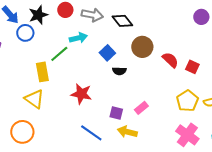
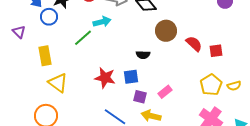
blue square: (107, 53) -> (131, 77), moved, turned 35
red square: (192, 67) -> (216, 51), turned -32
yellow rectangle: (42, 72) -> (45, 56), moved

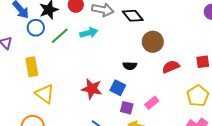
green line: (83, 38) -> (60, 36), moved
red semicircle: (194, 44) -> (171, 67), moved, turned -66
blue square: (131, 77) -> (118, 88), turned 35

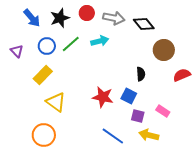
blue circle: (36, 28) -> (47, 46), moved
black semicircle: (130, 66) -> (141, 74), turned -96
yellow rectangle: (32, 67) -> (43, 75), turned 54
pink rectangle: (152, 103) -> (163, 111), turned 72

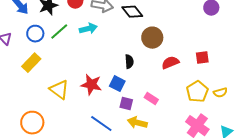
yellow triangle: (56, 102) -> (59, 90), moved

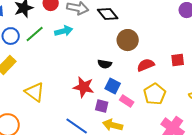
black semicircle: (129, 62) -> (105, 64), turned 104
blue square: (117, 84) -> (113, 86), moved
red star: (91, 85) -> (84, 87), moved
yellow pentagon: (197, 92) -> (155, 94), moved

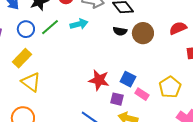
black semicircle: (105, 64) -> (120, 31), moved
red semicircle: (146, 65) -> (178, 28), moved
yellow triangle: (35, 92) -> (31, 82), moved

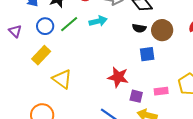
blue square: (128, 79) -> (147, 54), moved, turned -35
yellow triangle: (31, 82) -> (62, 79), moved
pink rectangle: (142, 94) -> (161, 91), turned -40

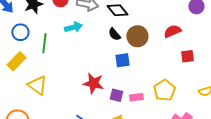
green line: (69, 24) -> (44, 43), moved, turned -42
black semicircle: (139, 28) -> (114, 34), turned 40
purple square: (136, 96) -> (116, 95), moved

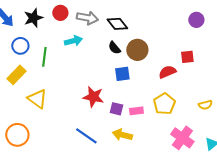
red semicircle: (172, 31) -> (167, 72), moved
red square: (187, 56) -> (187, 57), moved

